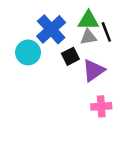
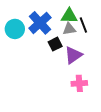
cyan circle: (28, 52) -> (15, 29), moved

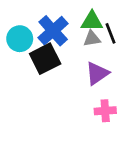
black square: (55, 44) -> (45, 59), moved, size x1.6

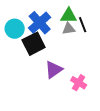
purple triangle: (97, 73) -> (54, 70), moved
pink cross: (105, 111) -> (79, 83), turned 35

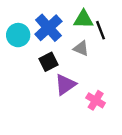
gray triangle: (69, 29) -> (81, 48), moved, turned 32
black square: (34, 44) -> (48, 62), moved, size x0.7

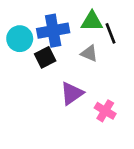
blue cross: (48, 28) -> (53, 31), turned 32
black square: (48, 62) -> (45, 57), moved

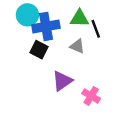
cyan circle: (20, 39) -> (27, 15), moved
black square: (45, 57) -> (39, 50), turned -36

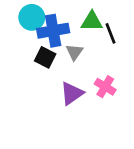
gray triangle: (77, 46) -> (74, 52), moved, turned 42
pink cross: (91, 96) -> (105, 87), moved

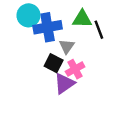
black square: (45, 57) -> (54, 63), moved
pink cross: (105, 87) -> (75, 69), moved, turned 30

